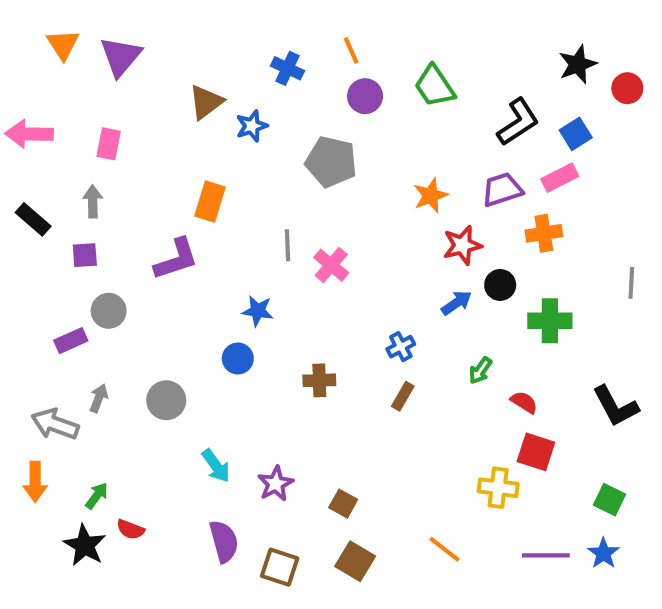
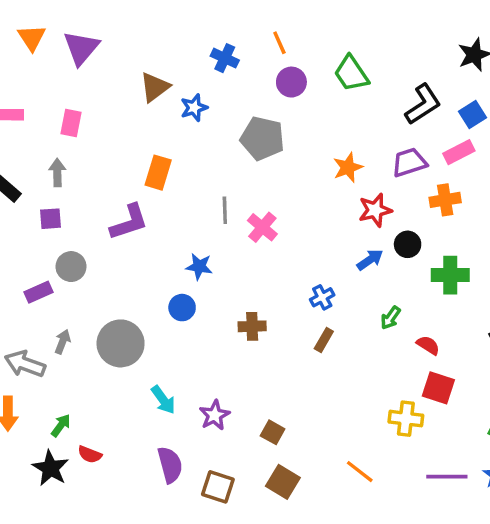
gray circle: (166, 400) -> (121, 343), size x1.4

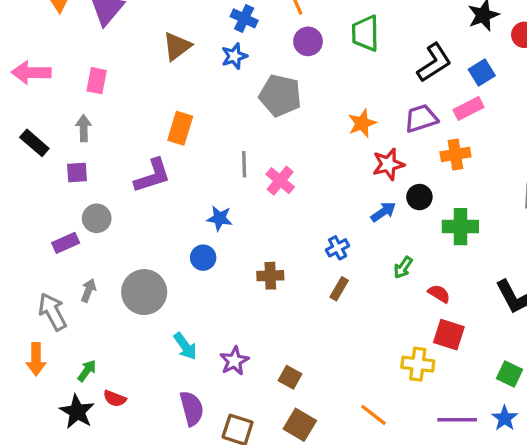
green trapezoid: (351, 73) -> (365, 33), turned 33
blue star: (194, 108) -> (234, 56), moved
gray arrow: (25, 364) -> (52, 312), turned 42

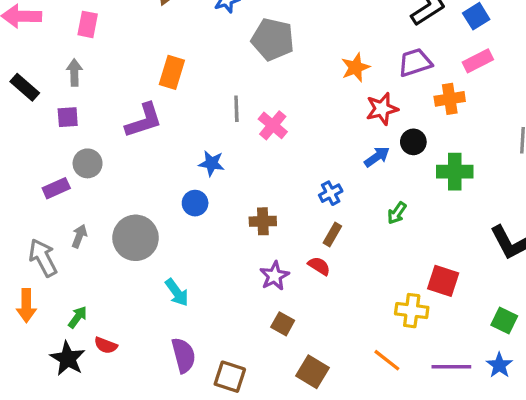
pink rectangle: (469, 109) -> (478, 61), moved
red semicircle: (439, 294) -> (319, 266), moved
purple star: (234, 361) -> (274, 276), moved
orange line: (374, 415) -> (387, 360), moved
brown square: (300, 425) -> (312, 372), moved

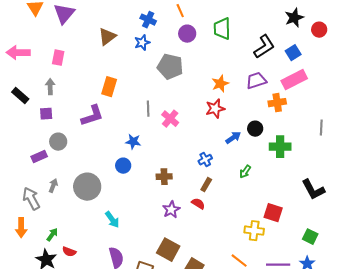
pink rectangle: (478, 61) -> (294, 80), size x1.4
red star: (382, 109) -> (215, 109), moved
brown square: (283, 324) -> (168, 250), moved, size x1.6

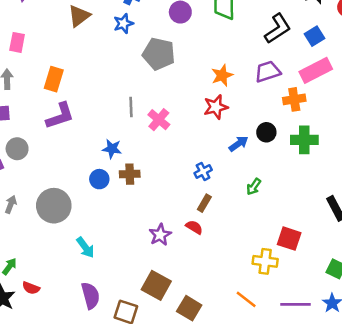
orange rectangle: (109, 87) -> (54, 79), moved
green cross: (280, 147) -> (304, 140), moved
brown cross: (164, 177) -> (130, 174), moved

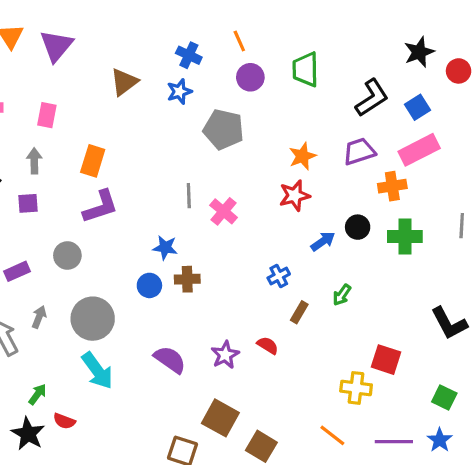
gray circle: (17, 149) -> (67, 255), moved
brown rectangle: (204, 203) -> (299, 312), moved
cyan arrow: (85, 247) -> (97, 371), moved, size x1.4
purple semicircle: (90, 296) -> (170, 360), moved, turned -40

